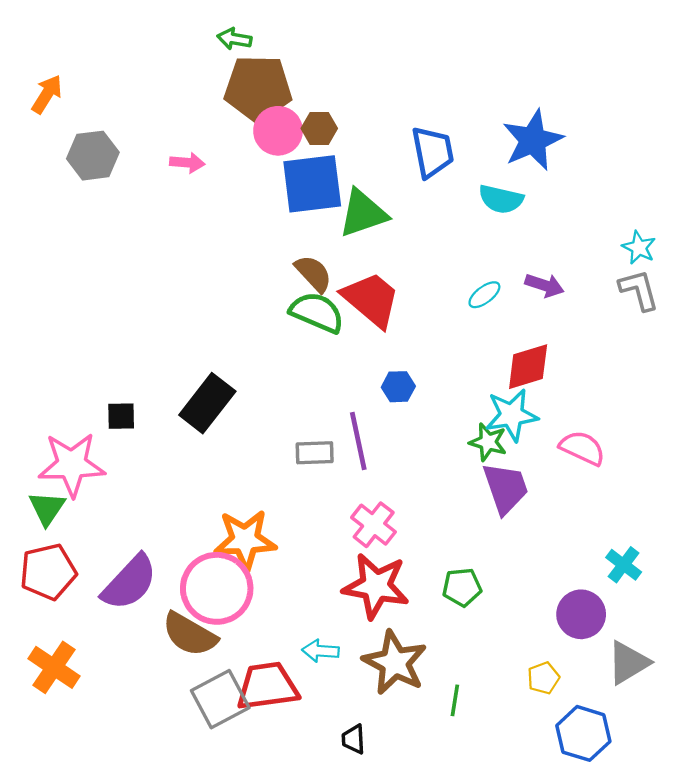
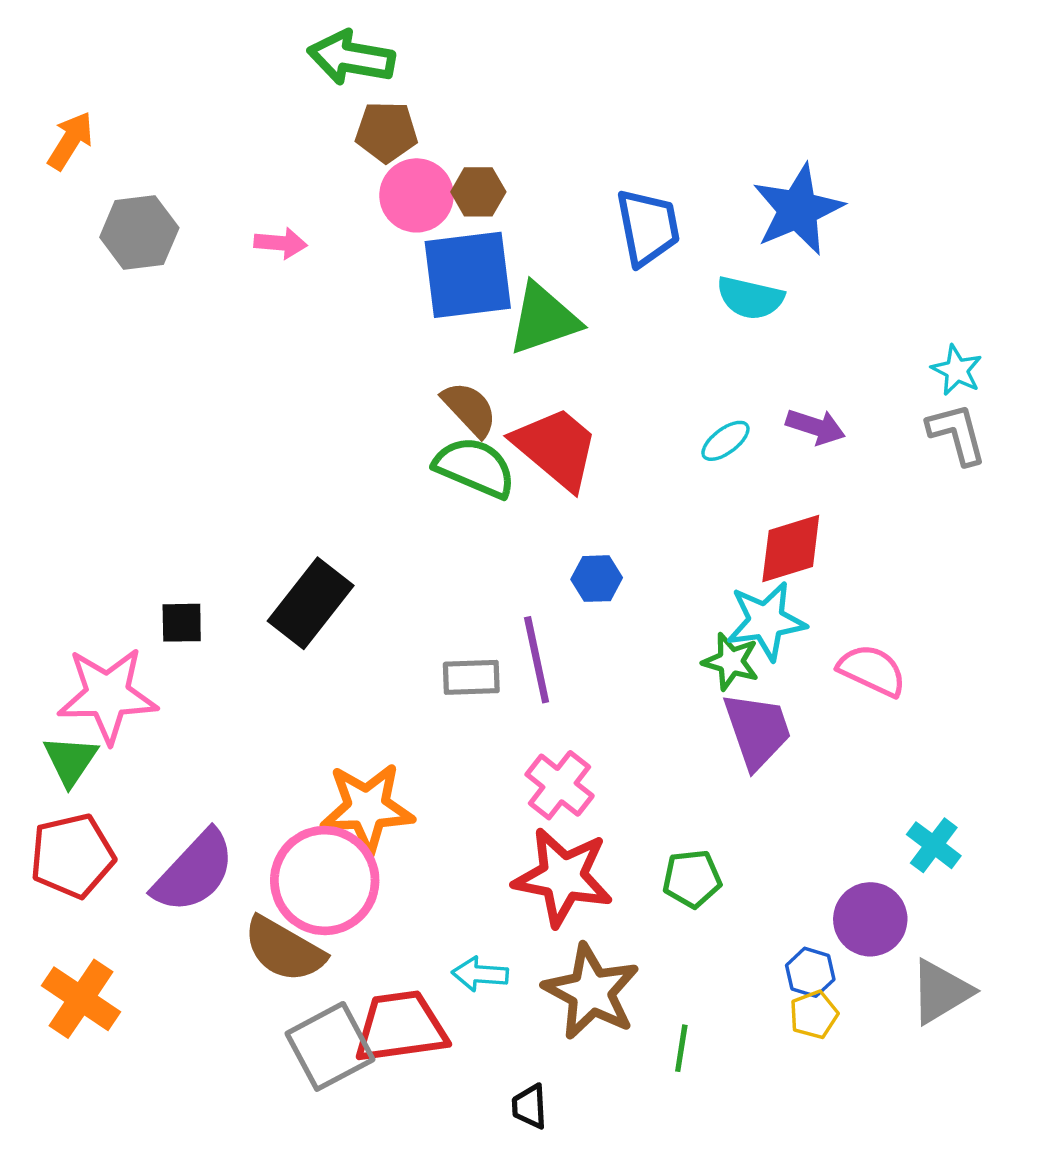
green arrow: (234, 39) -> (351, 58), size x1.6
brown pentagon: (258, 88) -> (386, 132), size x0.6
blue hexagon: (583, 733) -> (810, 972), moved, size x0.6

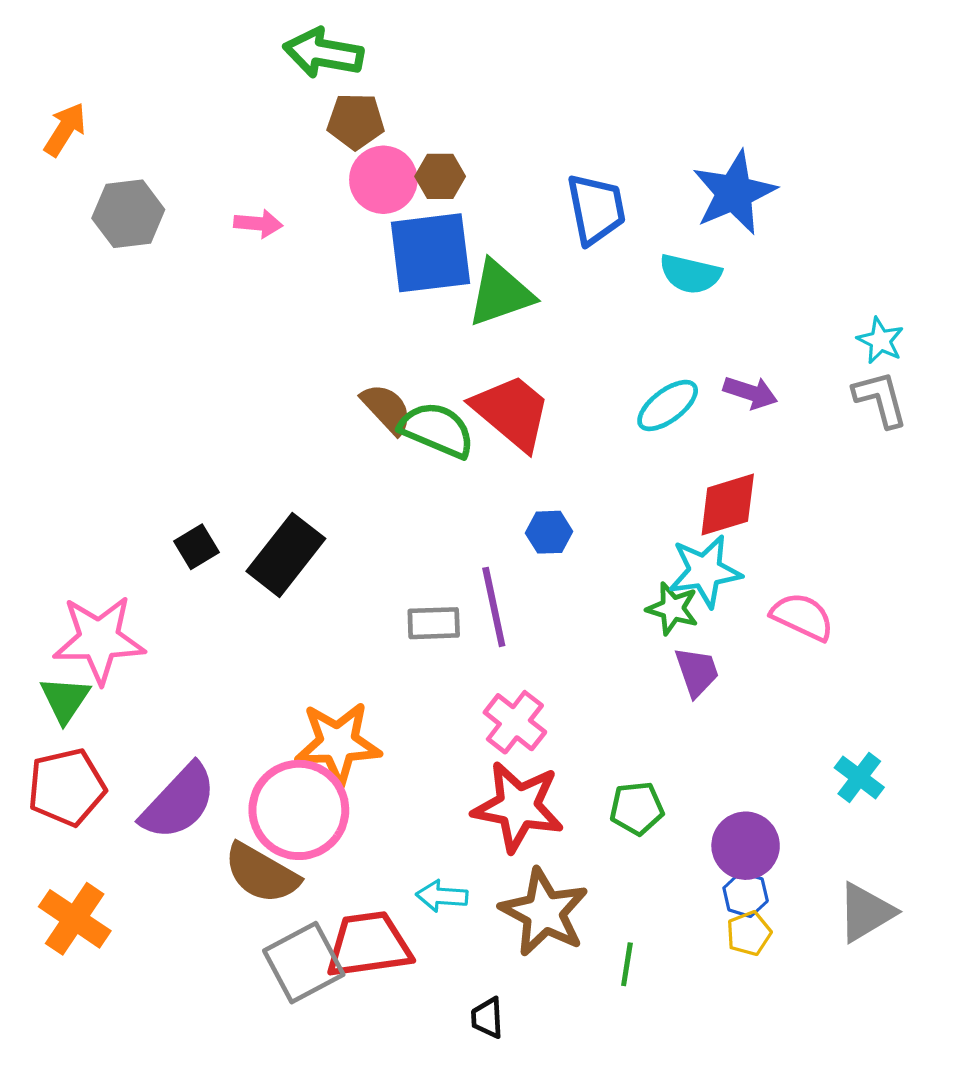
brown semicircle: (469, 409) -> (387, 409), moved
cyan ellipse: (725, 441) -> (668, 405), size x1.4
black square: (182, 623) -> (197, 547), moved, turned -30
purple trapezoid: (757, 730) -> (697, 672), size x0.7
purple circle: (870, 919) -> (746, 846), moved

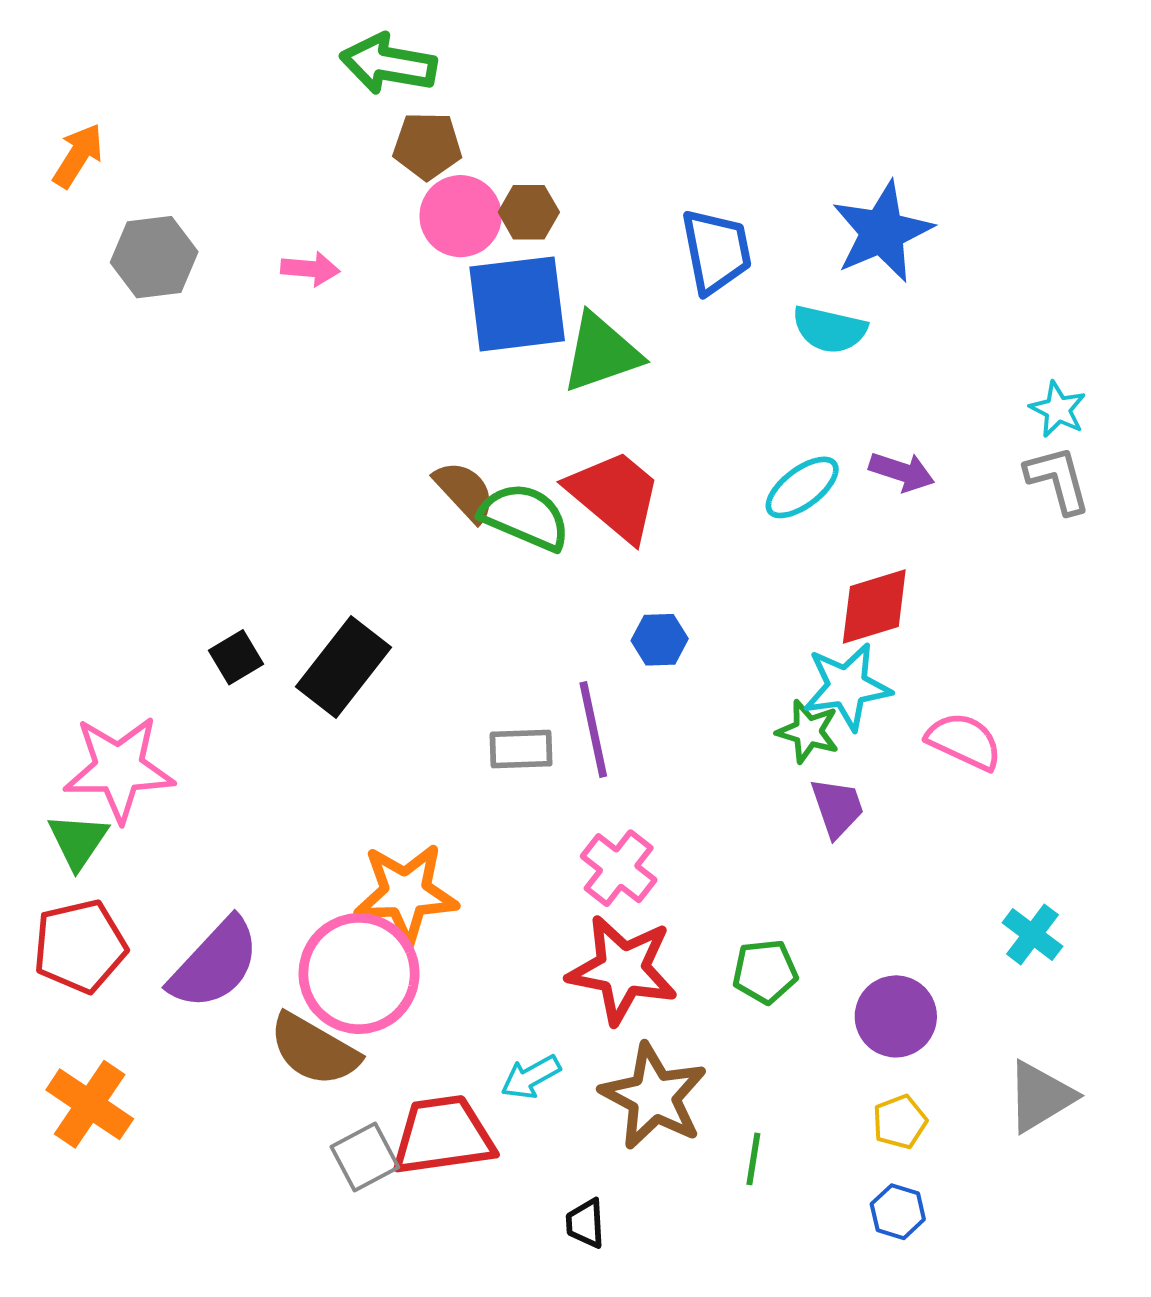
blue hexagon: (746, 894) -> (898, 1212), moved
cyan arrow: (442, 896) -> (531, 1077), turned -33
gray square: (304, 963) -> (365, 1157), size x0.7

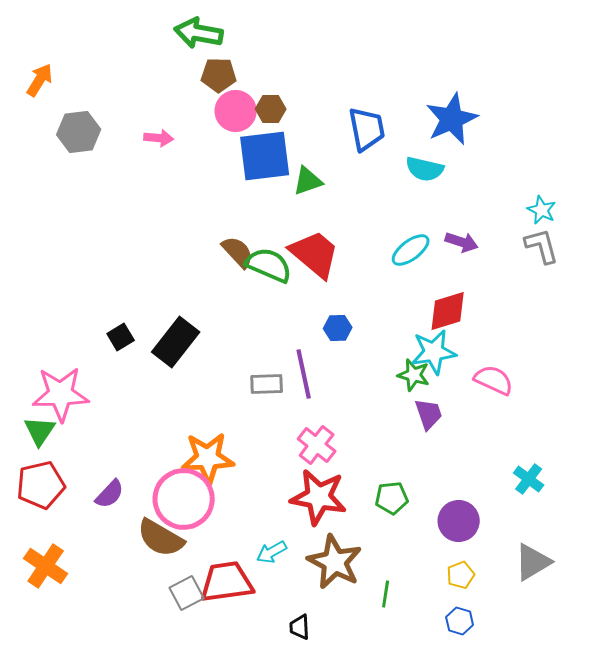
green triangle: (601, 353) -> (308, 181), size x0.7
purple semicircle: (215, 964) -> (110, 494), size x0.6

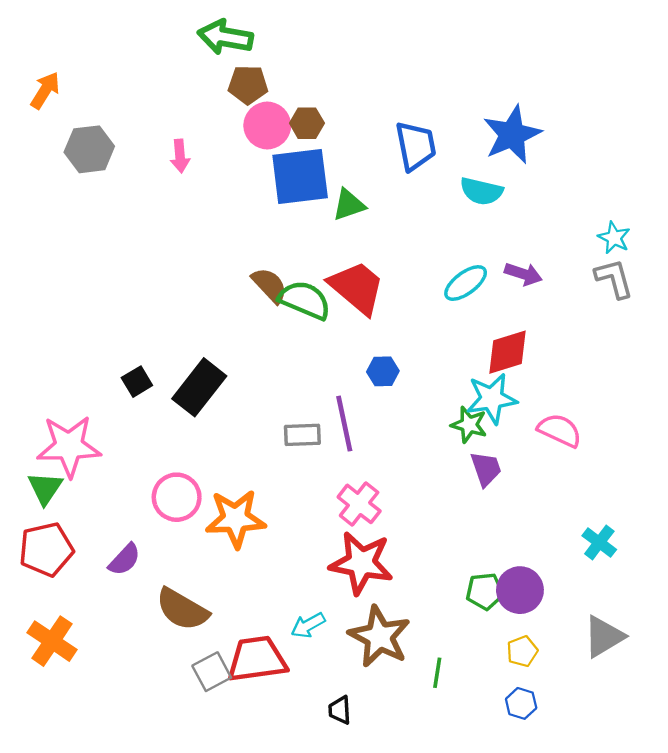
pink arrow: (159, 138) -> (180, 156), turned 80
green pentagon: (392, 498) -> (485, 591), moved
pink circle: (184, 499) -> (177, 497), moved, size x0.7

